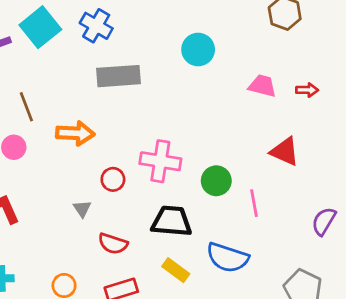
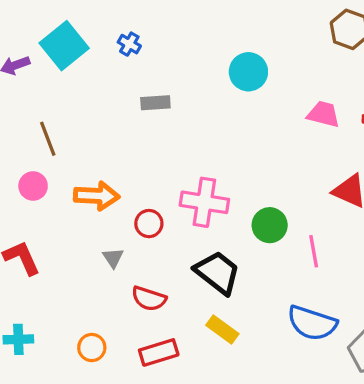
blue cross: (96, 26) -> (129, 44), size x0.6
gray rectangle: (119, 76) -> (155, 103), size x0.6
orange arrow: (75, 133) -> (97, 196), moved
black trapezoid: (172, 221) -> (217, 272), turned 33
blue semicircle: (227, 258) -> (312, 323), moved

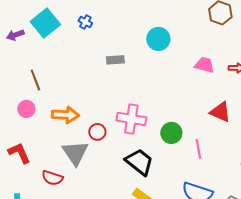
gray rectangle: (155, 103) -> (115, 60), moved
gray triangle: (113, 258) -> (75, 153), size x2.0
red semicircle: (149, 299) -> (52, 178), moved

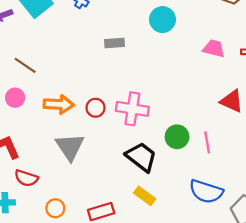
brown line: (35, 80) -> (25, 65), turned -35
red circle: (97, 132) -> (96, 108), moved
green circle: (171, 133) -> (177, 137), moved
red semicircle: (52, 178) -> (26, 178), moved

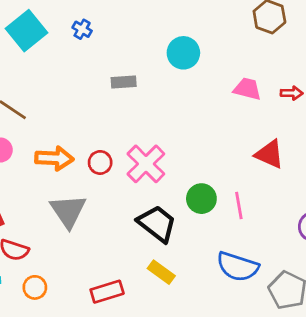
pink cross: (132, 109) -> (146, 164), turned 36
orange circle: (55, 208) -> (35, 287), moved

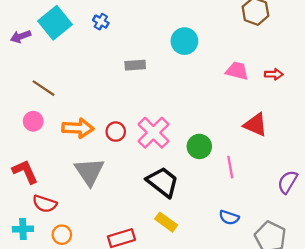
green circle: (201, 199) -> (199, 146), moved
blue semicircle: (238, 267) -> (229, 217), size x0.6

